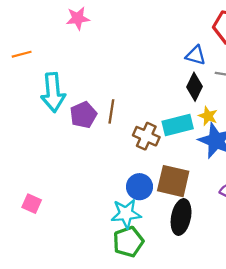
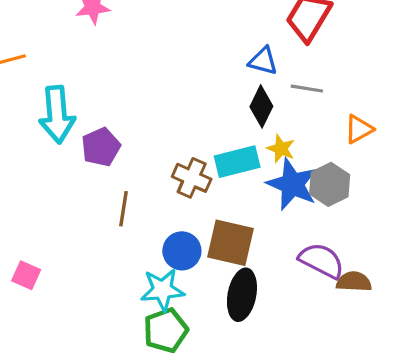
brown line: (111, 111) -> (123, 209), moved

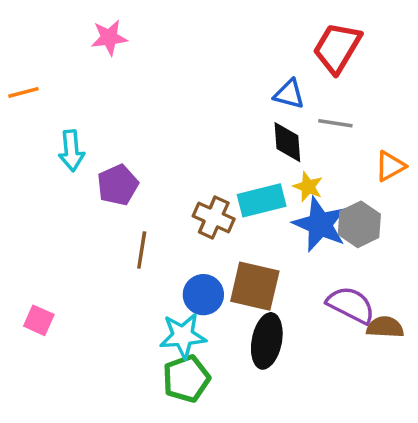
black diamond: (261, 106) -> (287, 142), turned -30
cyan arrow: (57, 115) -> (71, 151), size x0.7

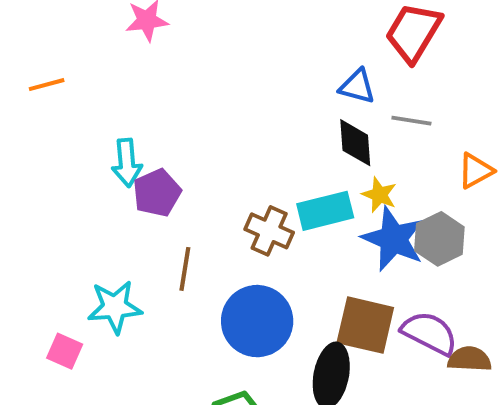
cyan arrow: (71, 151) -> (127, 163), moved
brown square: (255, 286) -> (365, 325), moved
blue circle: (203, 295) -> (257, 321), size x1.5
cyan star: (183, 336) -> (115, 307), moved

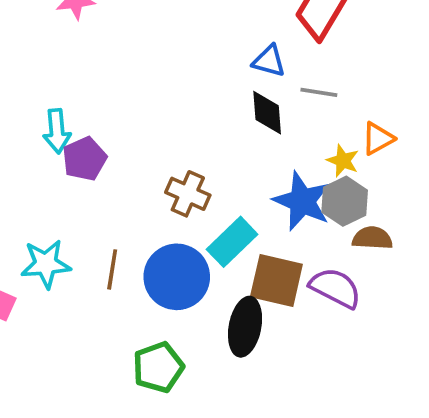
yellow star: (379, 195) -> (343, 161), moved
cyan rectangle: (325, 211) -> (232, 242), moved, turned -30
brown line: (185, 269) -> (112, 269), moved
brown semicircle: (470, 359) -> (372, 238), moved

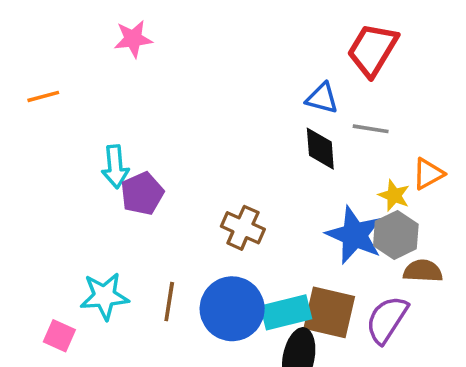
cyan rectangle: (232, 242) -> (286, 312), moved, turned 30
purple semicircle: (335, 288) -> (387, 320), turned -84

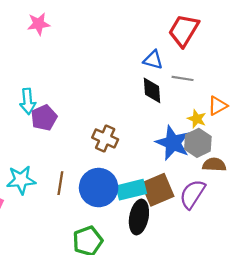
brown square: (329, 312) -> (157, 190), turned -36

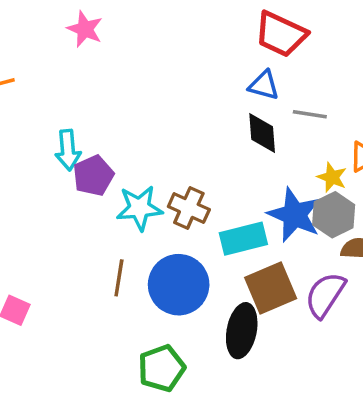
pink star: (39, 24) -> (85, 29), turned 30
red trapezoid: (184, 30) -> (281, 34), moved, turned -96
cyan star: (21, 180) -> (139, 208), moved
cyan rectangle: (131, 190) -> (243, 239), moved

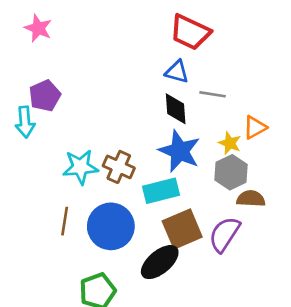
purple pentagon: (93, 176) -> (45, 96), moved
blue star: (294, 215) -> (180, 151), moved
black ellipse: (242, 331) -> (160, 262), turned 39

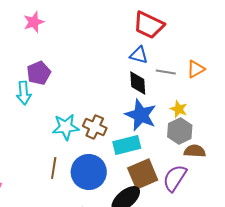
pink star: (38, 28) -> (34, 22), turned 30
orange triangle: (255, 127) -> (196, 69), moved

